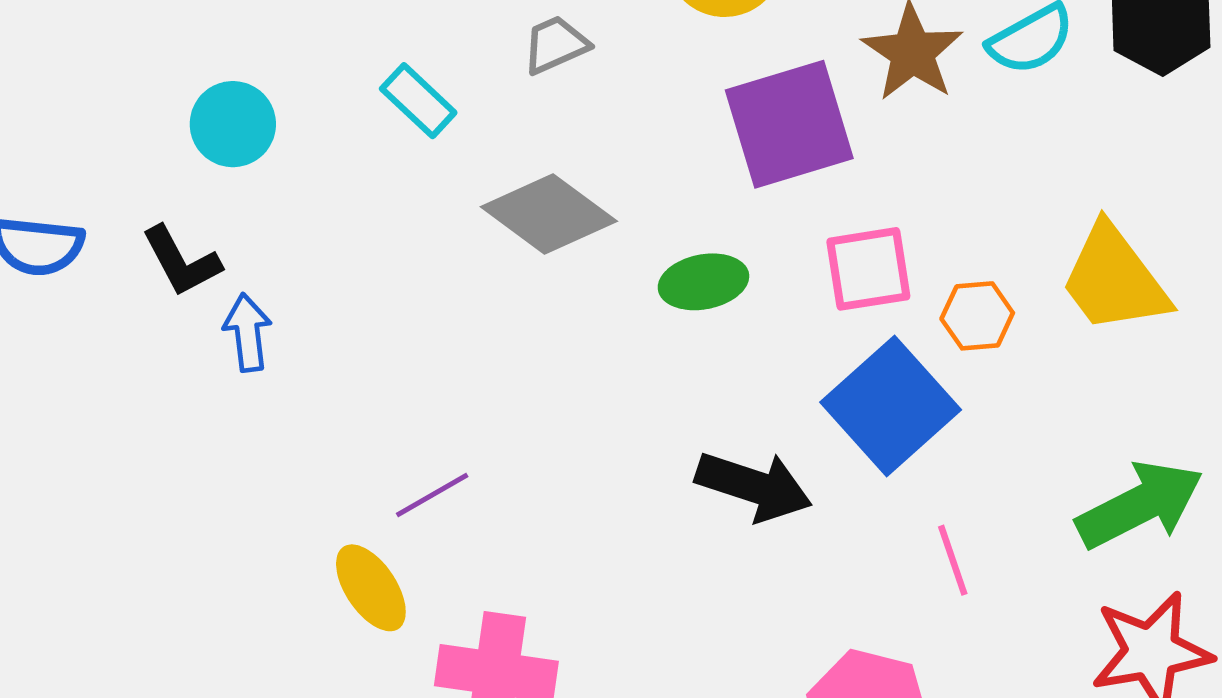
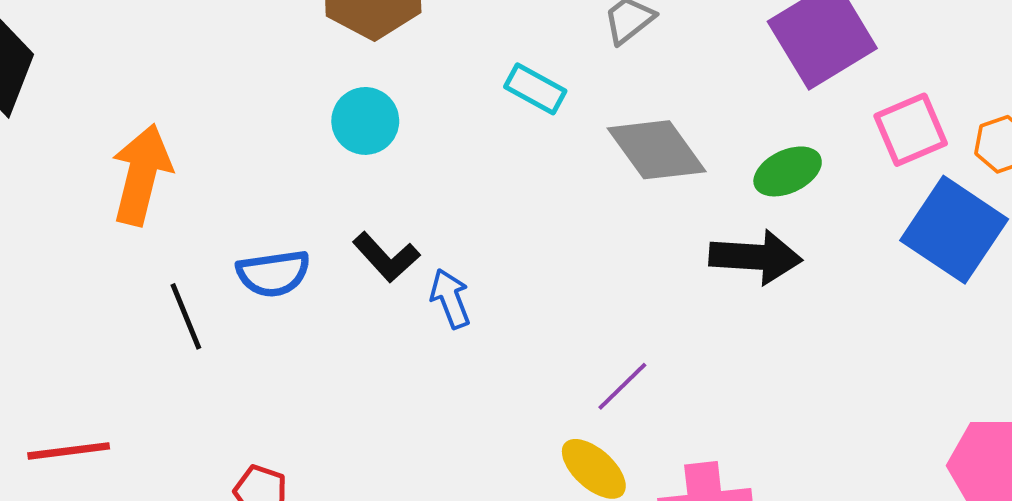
cyan circle: (233, 124) -> (365, 121), moved
gray diamond: (549, 214) -> (657, 150), turned 32
black arrow: (754, 486) -> (756, 257), moved

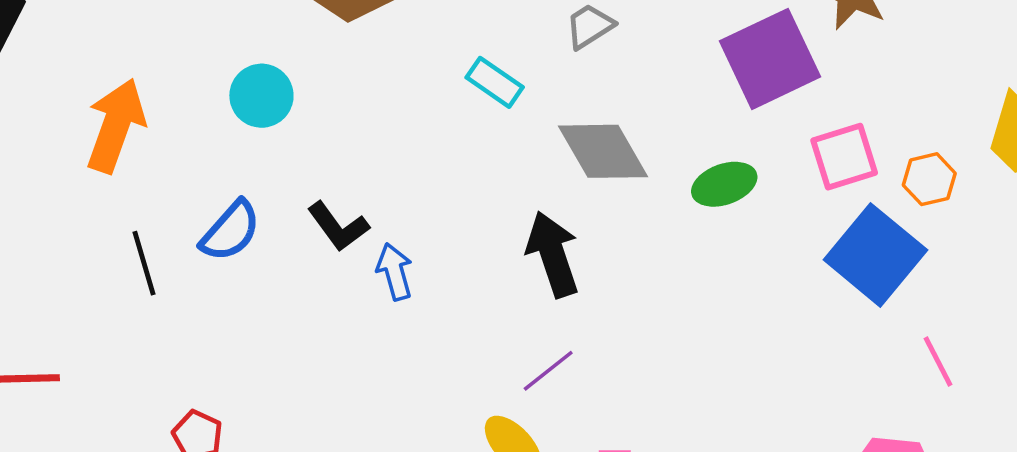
cyan circle: (365, 121) -> (261, 96), moved
black arrow: (756, 257) -> (553, 254), moved, turned -118
blue semicircle: (273, 273) -> (230, 231), turned -46

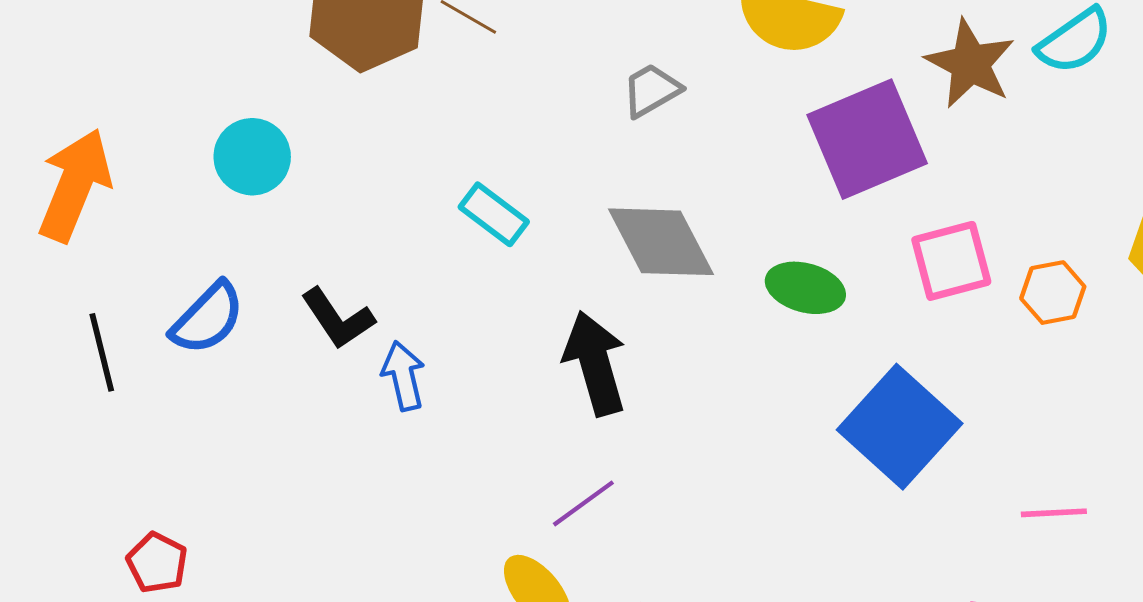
cyan rectangle: (495, 82) -> (494, 214), moved
green ellipse: (724, 184) -> (805, 288), turned 32
blue square: (875, 255) -> (900, 427), moved
pink line: (938, 361) -> (1054, 513), turned -68

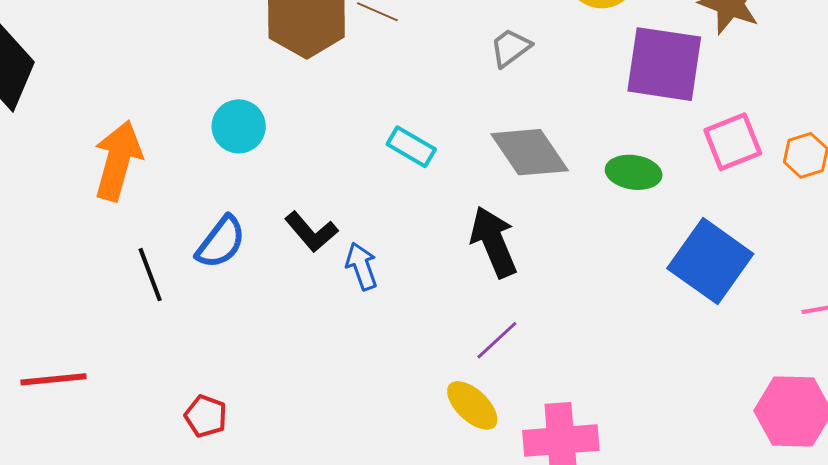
purple square: (867, 139) -> (664, 64), turned 38

